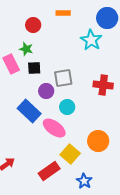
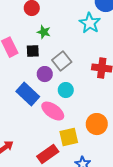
green star: (26, 49) -> (44, 32), moved
gray square: (63, 78) -> (62, 61), turned -30
yellow square: (70, 154) -> (69, 137), turned 36

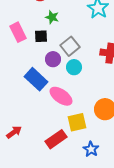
cyan circle: (66, 90) -> (74, 67), moved

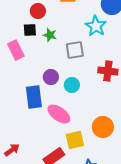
black square: (41, 36) -> (30, 30), moved
gray square: (70, 46) -> (75, 50), moved, turned 30
blue rectangle: (36, 79) -> (34, 97), turned 40

